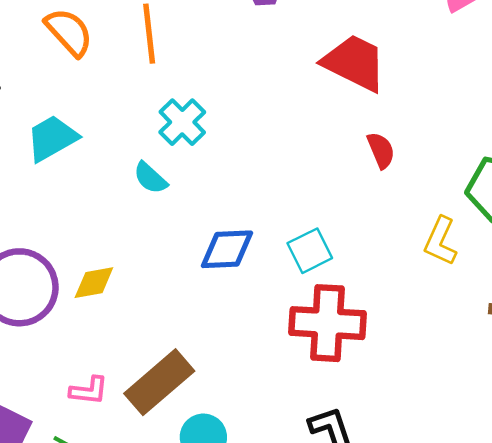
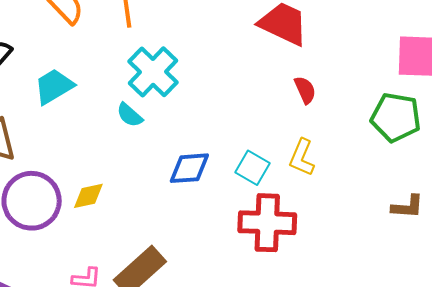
cyan cross: (182, 122) -> (153, 72), size x1.4
yellow L-shape: (441, 241) -> (302, 157), moved
cyan square: (310, 251) -> (253, 168), turned -32

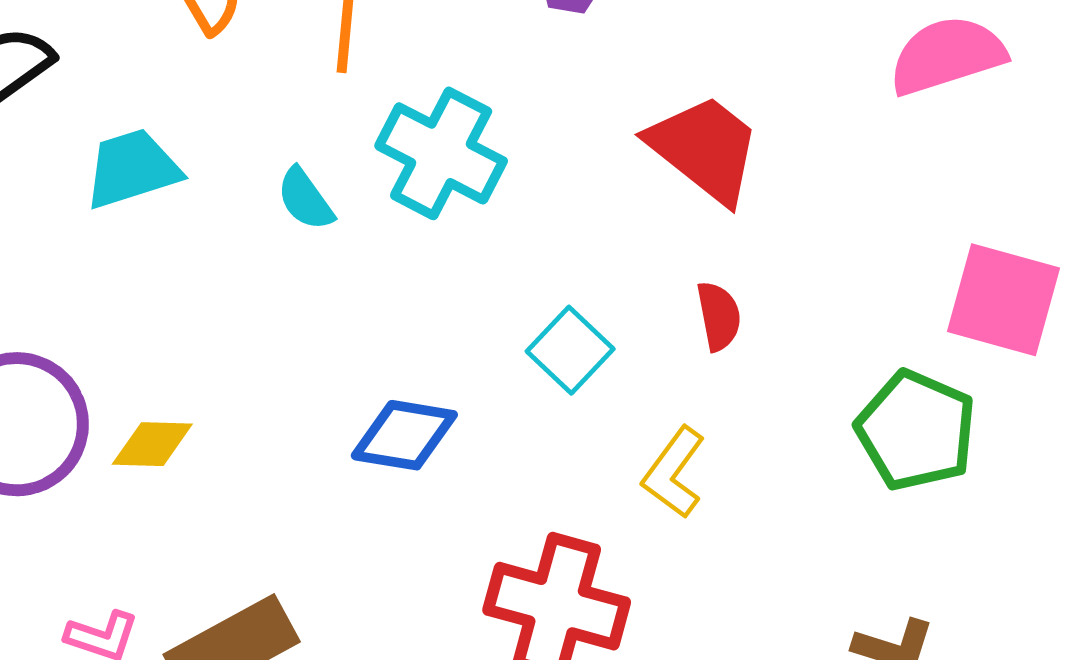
cyan cross: (153, 72) -> (441, 153), moved, turned -30
cyan semicircle: (130, 115) -> (305, 199), moved
cyan square: (253, 168) -> (570, 350), moved

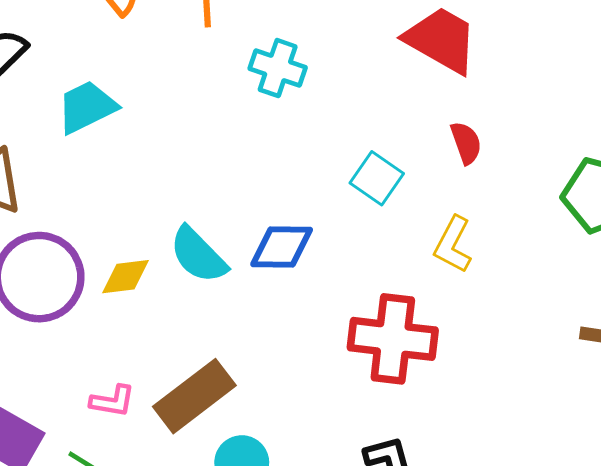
cyan cross: (441, 153) -> (278, 68), size x0.7
cyan semicircle: (305, 199) -> (198, 255), moved, size x1.5

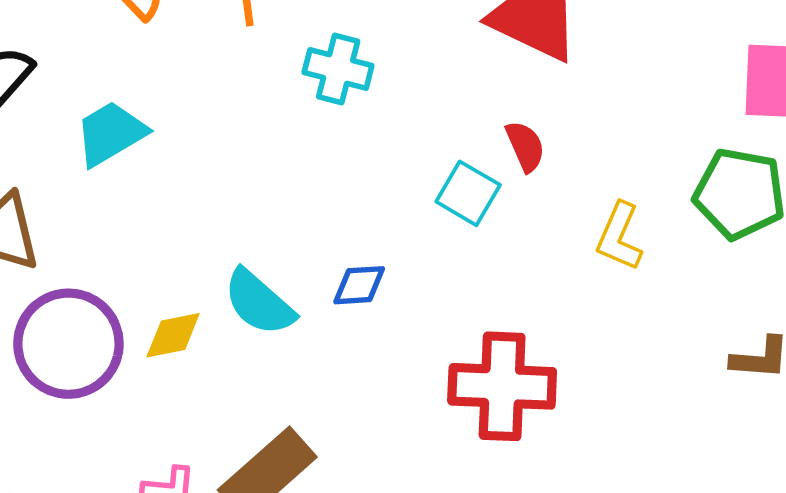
red semicircle: (466, 143) -> (525, 146), moved
yellow L-shape: (453, 245) -> (619, 237), moved
blue diamond: (282, 247) -> (359, 285), size x0.7

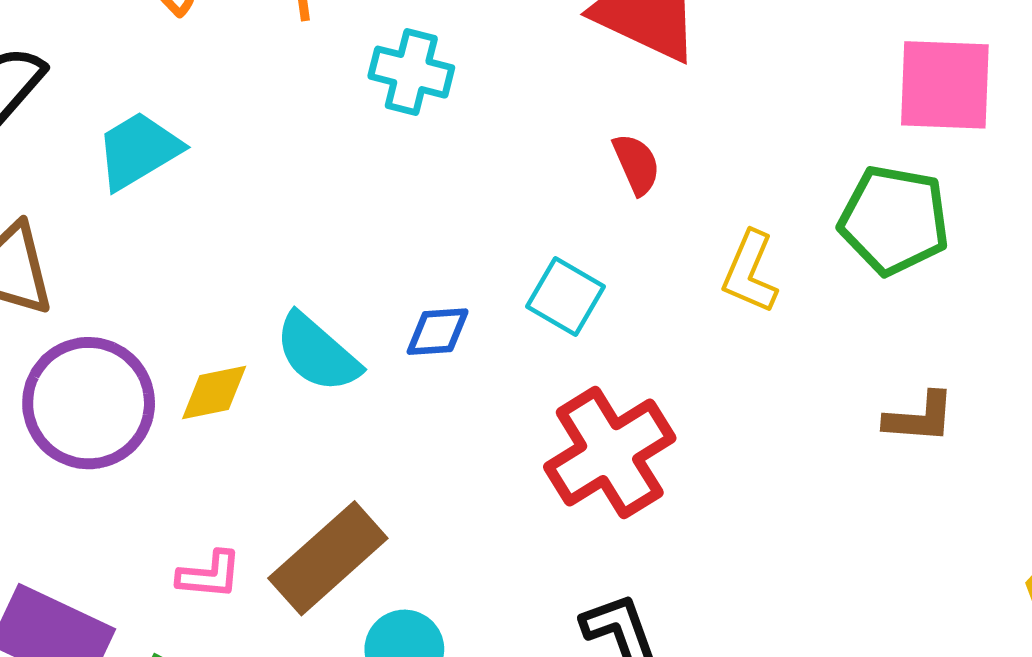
cyan square: (468, 193) -> (566, 296), moved
red cross: (502, 386) -> (610, 453), turned -34

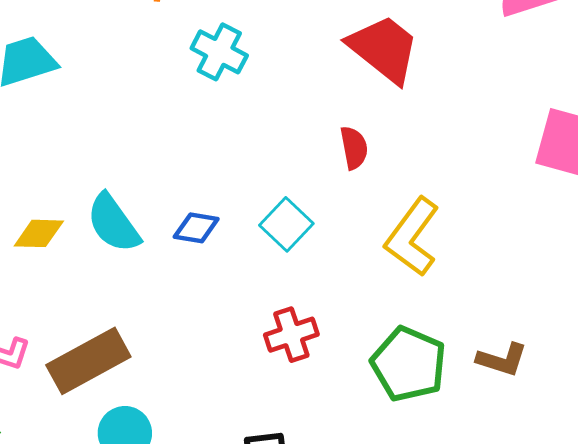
green pentagon: (894, 220) -> (409, 364), moved
yellow L-shape: (750, 272) -> (412, 237), size x1.4
red cross: (610, 453) -> (291, 335), size x0.6

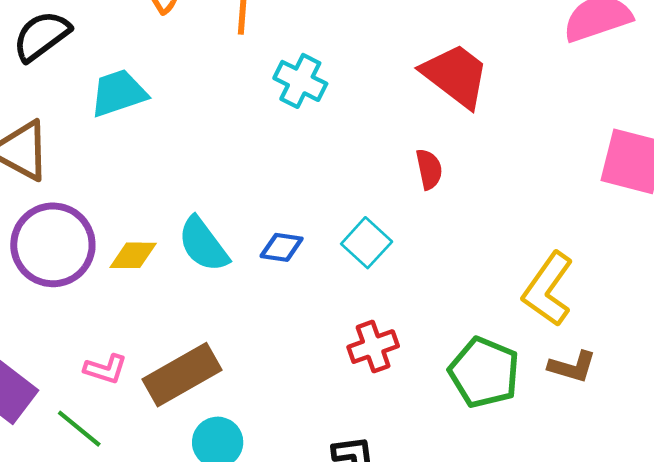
yellow L-shape: (412, 237) -> (548, 289), moved

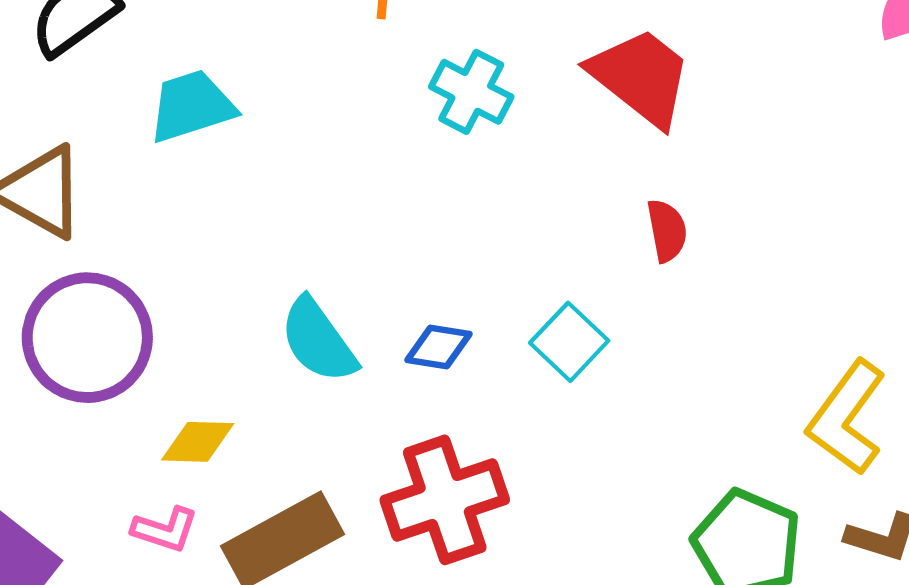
red trapezoid: (456, 75) -> (641, 77), moved
yellow diamond: (133, 255) -> (198, 442), moved
red cross: (373, 347) -> (445, 500), moved, size x1.6

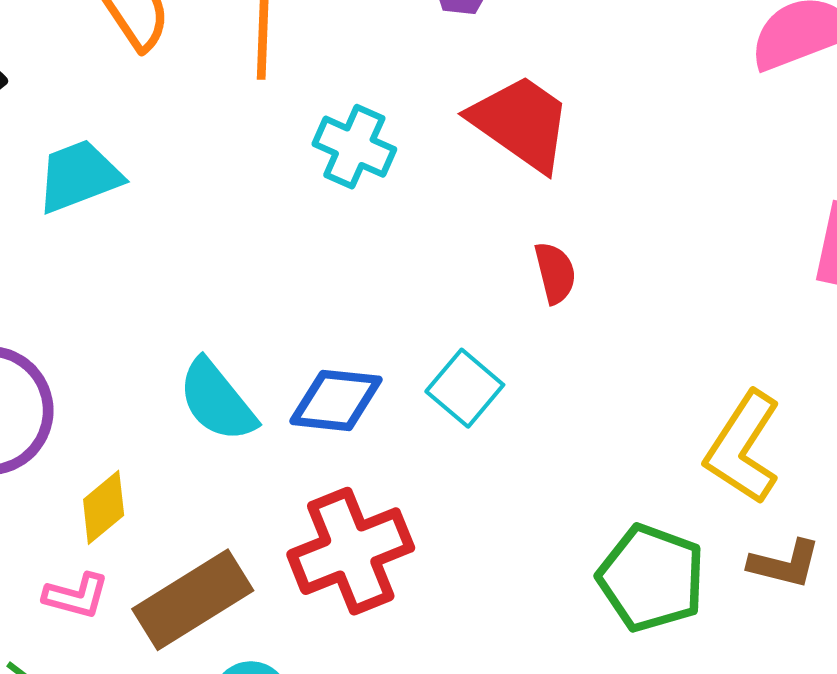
blue diamond: (438, 347) -> (336, 400), size x1.4
yellow diamond: (198, 442) -> (104, 507), turned -38

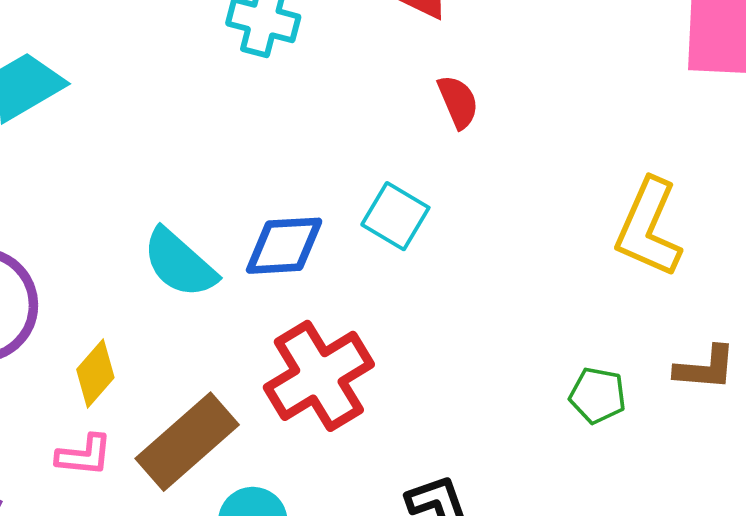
brown L-shape: (785, 564) -> (705, 368), moved
green pentagon: (651, 578) -> (598, 395), moved, size x0.6

